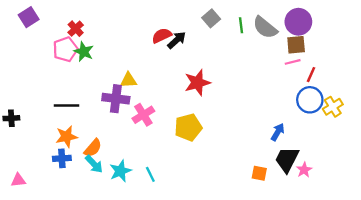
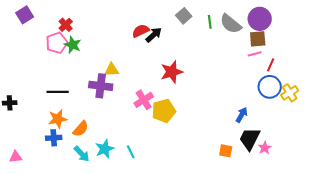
pink cross: (143, 115) -> (144, 100), moved
cyan arrow: (94, 164) -> (82, 154), moved

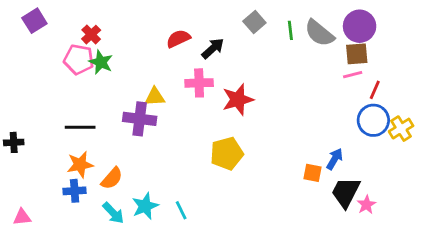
red semicircle: (141, 31) -> (178, 39), moved
pink pentagon: (57, 43) -> (79, 59), turned 30
pink cross: (144, 100) -> (199, 83), moved, turned 30
orange square: (226, 151) -> (312, 173), moved

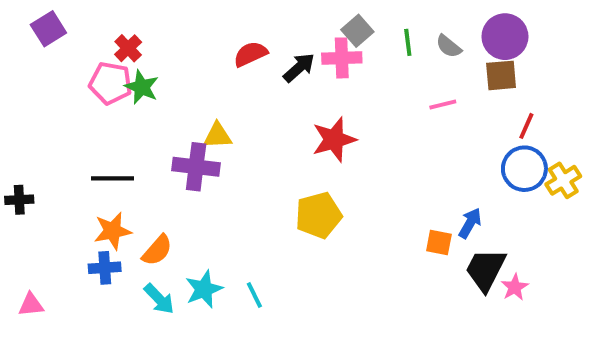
gray semicircle: (319, 33) -> (449, 46), size x0.6
pink line: (353, 75) -> (443, 105), moved
pink cross: (199, 83) -> (342, 58), moved

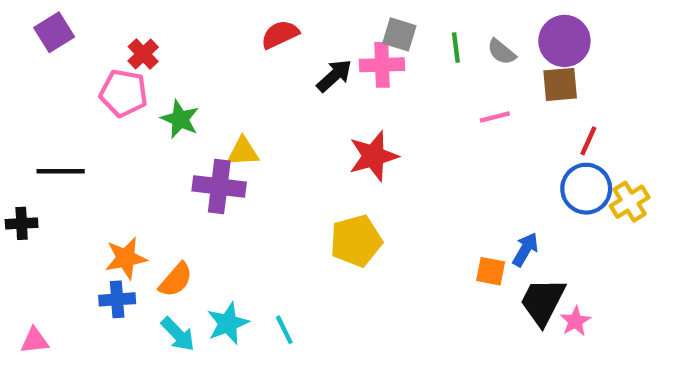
gray square: (357, 31) -> (399, 34), turned -32
red semicircle: (250, 54) -> (280, 34), moved
green star: (142, 87) -> (180, 119), moved
black line: (113, 178) -> (61, 171), moved

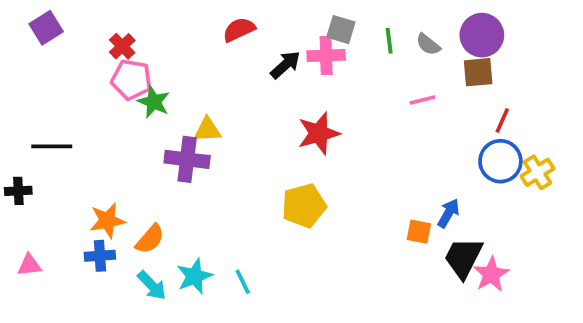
pink pentagon: (124, 93) -> (131, 80), moved
pink star: (575, 321) -> (491, 274), size x1.4
pink triangle: (35, 341) -> (29, 265), moved

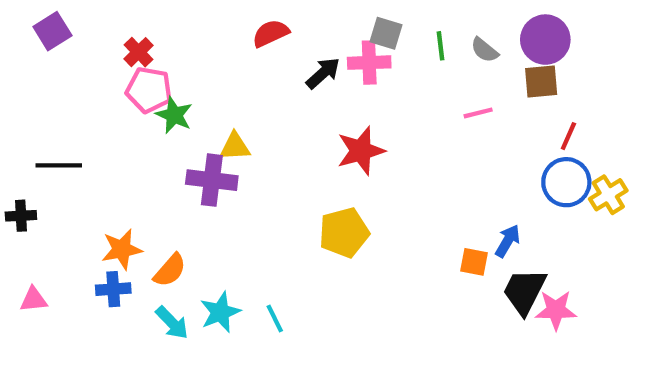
pink star: (491, 274) -> (556, 310), turned 30

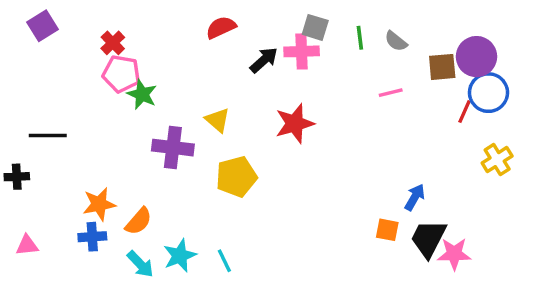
purple circle: (545, 40) -> (476, 57), moved
yellow triangle: (235, 147) -> (217, 120), moved, turned 44
blue circle: (566, 182) -> (488, 93), moved
yellow pentagon: (344, 233) -> (236, 177), moved
orange square: (474, 262) -> (387, 230), moved

